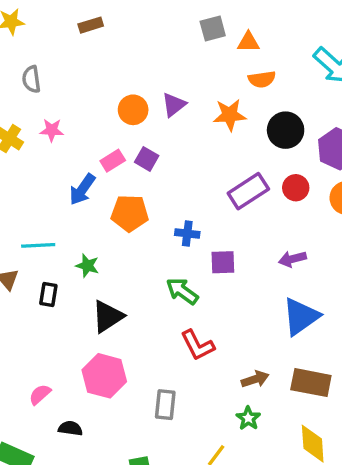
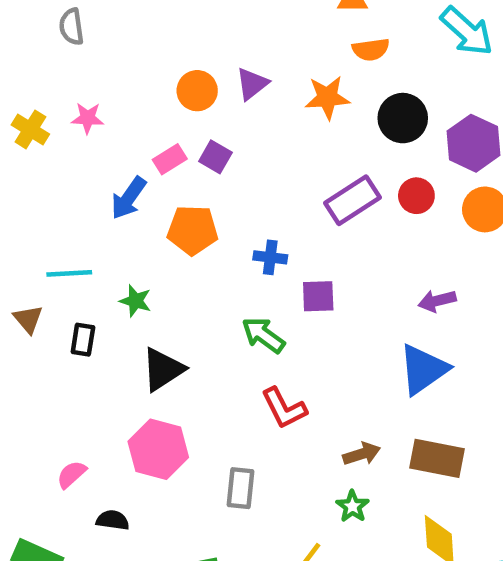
gray semicircle: (31, 79) -> (72, 27), moved
purple arrow: (292, 259) -> (437, 301), moved

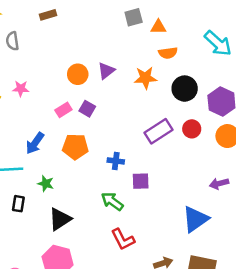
blue arrow: (129, 198) -> (35, 143), moved
purple arrow: (437, 301) -> (219, 184), moved

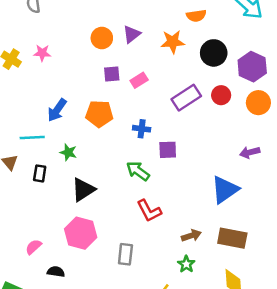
purple square: (87, 109) -> (112, 74), turned -35
pink rectangle: (63, 110) -> (139, 80), moved

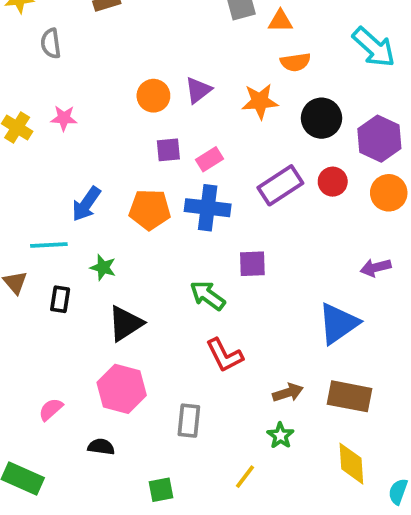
blue cross: (142, 129) -> (208, 208), moved, size x1.6
black semicircle: (56, 272) -> (101, 447), moved

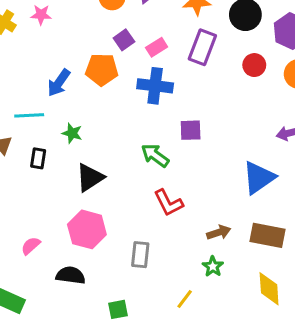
purple square: (168, 150) -> (124, 40), turned -30
purple rectangle: (280, 185) -> (202, 47), moved, turned -36
orange pentagon: (150, 210) -> (102, 69), moved
black semicircle: (101, 447) -> (71, 275), size x1.4

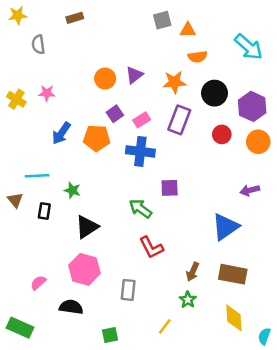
blue arrow: (59, 83) -> (61, 133), moved
brown arrow: (219, 232) -> (193, 272), turned 132

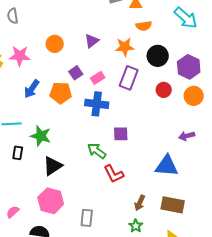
orange circle: (105, 79) -> (55, 44), moved
pink star: (47, 93) -> (20, 56), size x1.5
green star: (72, 190) -> (41, 136), size x1.5
blue triangle: (225, 227) -> (167, 166), turned 40
red L-shape: (151, 247) -> (114, 174), moved

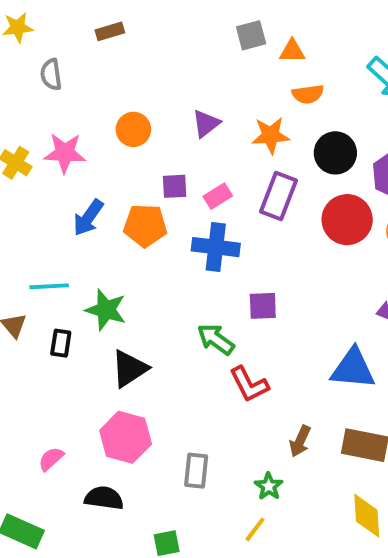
purple square: (76, 73) -> (175, 186), turned 32
red circle: (164, 90) -> (347, 220), size x1.6
green star: (136, 226) -> (269, 486), moved

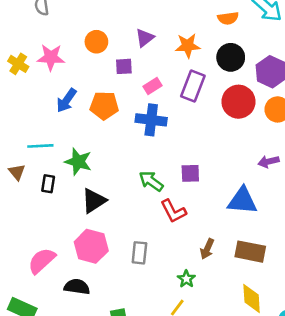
orange semicircle: (308, 94) -> (228, 18), moved
purple square: (175, 186) -> (124, 66), moved
purple square: (263, 306) -> (190, 173), moved
pink semicircle: (51, 459) -> (42, 261), size x1.6
gray rectangle: (196, 471) -> (139, 253), moved

